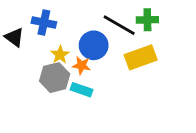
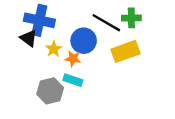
blue cross: (44, 22) -> (39, 20), size x1.4
black triangle: (14, 37) -> (29, 38), moved
gray hexagon: (55, 78) -> (50, 91), moved

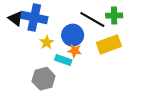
black triangle: (29, 38) -> (16, 19), moved
orange star: (73, 59) -> (75, 51), moved
cyan rectangle: (73, 80) -> (63, 60), moved

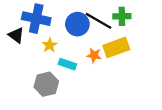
black triangle: (16, 19) -> (16, 35), moved
blue circle: (73, 35) -> (77, 24), moved
orange star: (75, 51) -> (94, 55), moved

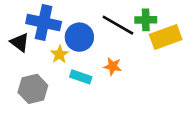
blue circle: (77, 24) -> (79, 37), moved
yellow rectangle: (116, 47) -> (166, 37), moved
gray hexagon: (46, 84) -> (33, 89), moved

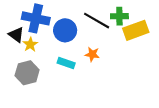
yellow star: (59, 54) -> (30, 44), moved

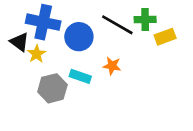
yellow rectangle: (136, 30) -> (165, 37), size x0.7
gray hexagon: (27, 73) -> (52, 88), moved

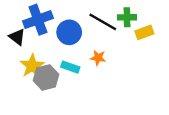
blue cross: (43, 22) -> (38, 20), turned -32
yellow star: (37, 54) -> (32, 66), moved, size x1.5

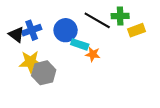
blue cross: (38, 20) -> (32, 30), moved, size x0.7
yellow star: (32, 66) -> (31, 62), turned 30
cyan rectangle: (70, 67) -> (80, 44), moved

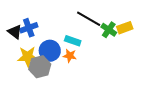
green cross: (120, 16) -> (109, 30), moved, turned 35
blue circle: (66, 30) -> (50, 51), moved
orange star: (93, 54) -> (70, 56), moved

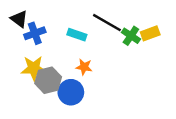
black triangle: (15, 32) -> (19, 19), moved
cyan rectangle: (73, 41) -> (77, 35), moved
blue circle: (50, 51) -> (71, 92), moved

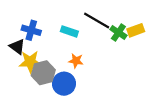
black triangle: (19, 19) -> (17, 47), moved
blue cross: (35, 33) -> (31, 30), turned 36

